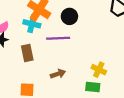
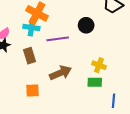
black circle: (69, 16) -> (86, 25), moved
brown arrow: (58, 74) -> (60, 73), size x1.5

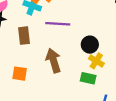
black circle: (86, 25) -> (90, 45), moved
brown arrow: (60, 73) -> (53, 61), turned -95

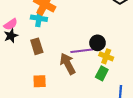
purple line: (58, 24) -> (82, 51), moved
green rectangle: (88, 78) -> (102, 73), turned -64

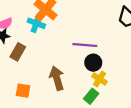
brown rectangle: (37, 46) -> (18, 52), moved, turned 35
purple line: (82, 51) -> (85, 45), moved

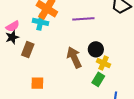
purple line: (85, 45) -> (83, 19), moved
brown arrow: (57, 78) -> (74, 57), moved

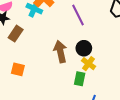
purple line: (83, 19) -> (78, 15), turned 55
green rectangle: (98, 79) -> (80, 79), turned -32

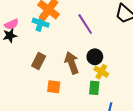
brown rectangle: (16, 34) -> (39, 61), moved
orange square: (18, 69) -> (54, 87), moved

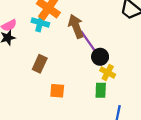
purple line: (85, 24) -> (88, 41), moved
brown arrow: (72, 63) -> (76, 26), moved

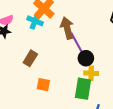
yellow cross: (108, 72) -> (91, 73), turned -32
green rectangle: (101, 90) -> (83, 89), size x1.5

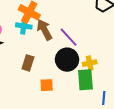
brown arrow: (67, 28) -> (44, 30), moved
black circle: (86, 58) -> (67, 60), moved, size x1.5

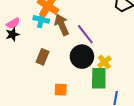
yellow cross: (90, 63) -> (104, 62), turned -32
orange square: (47, 85) -> (61, 90), moved

